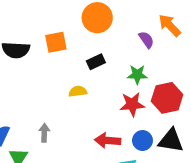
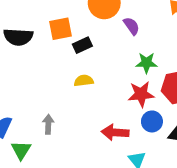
purple semicircle: (146, 40) -> (131, 26), moved
black rectangle: (96, 62) -> (82, 45), moved
blue circle: (142, 141) -> (152, 121), moved

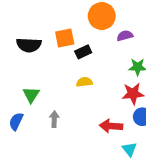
purple semicircle: (131, 26) -> (125, 36), turned -70
green triangle: (21, 150) -> (31, 95), moved

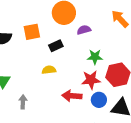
black rectangle: (83, 52) -> (56, 46), moved
red arrow: (111, 126) -> (72, 96), moved

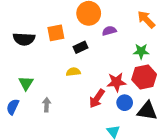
green star: (95, 57) -> (141, 51), moved
red arrow: (72, 96) -> (97, 99), turned -60

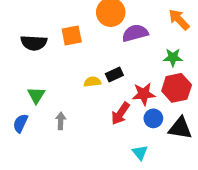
purple semicircle: (109, 31) -> (135, 33), size x1.5
black rectangle: (80, 47) -> (114, 74), moved

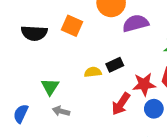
orange square: (72, 35) -> (72, 26), turned 35
green triangle: (36, 95) -> (50, 87), moved
gray arrow: (61, 121) -> (61, 111), turned -77

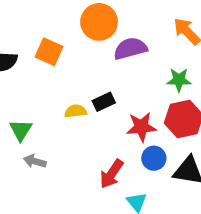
red arrow: (121, 104) -> (112, 174), moved

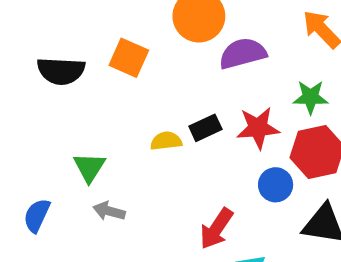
red star: (141, 127) -> (258, 128), moved
blue circle: (154, 158) -> (276, 185), moved

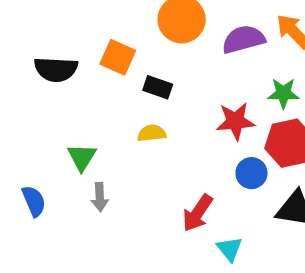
purple semicircle: (243, 53) -> (243, 39), moved
black rectangle: (205, 128) -> (158, 87), moved, turned 44
gray arrow: (109, 211) -> (100, 197), turned -108
blue semicircle: (37, 215) -> (34, 201), turned 132

